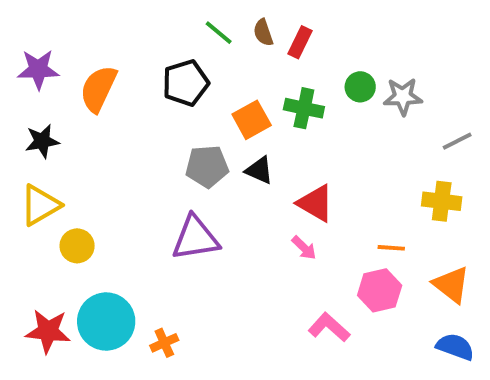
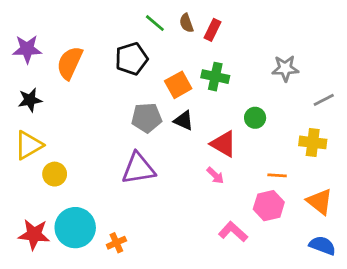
green circle: (360, 87) -> (255, 118), moved

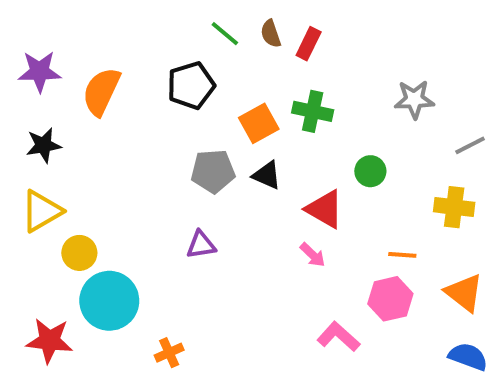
purple triangle: (138, 169) -> (201, 245), size x0.6
cyan circle: (75, 228) -> (109, 301), moved

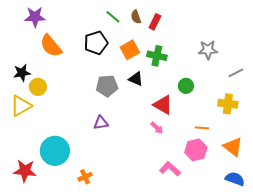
purple star: (40, 72) -> (35, 17), moved
orange semicircle: (101, 91) -> (51, 46), turned -65
orange square: (259, 123) -> (130, 50), moved
black triangle: (267, 175) -> (136, 79), moved
yellow circle: (79, 253) -> (38, 87), moved

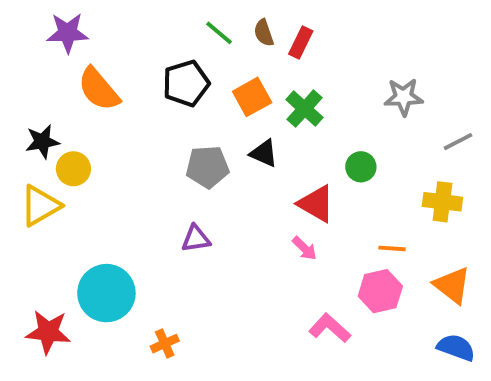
green cross: (157, 56) -> (305, 109), turned 30

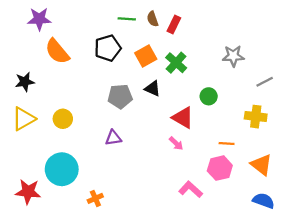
green line: (219, 33) -> (127, 19), turned -36
yellow circle: (73, 169) -> (63, 119), moved

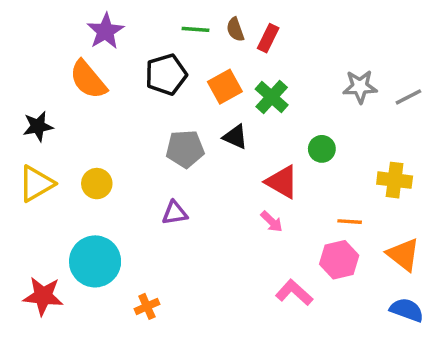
purple star: (39, 19) -> (105, 31), moved, turned -30
gray line: (265, 82) -> (408, 97), moved

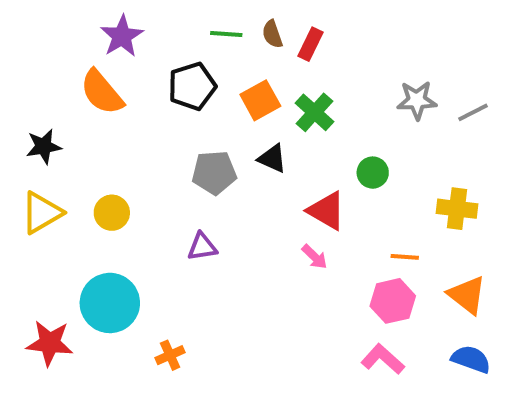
pink L-shape: (294, 293) -> (383, 359), moved

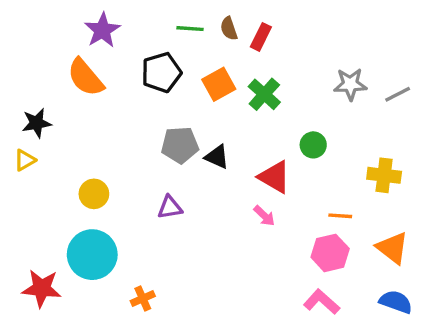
black triangle: (272, 158) -> (217, 157), moved
yellow triangle: (42, 213) -> (25, 160), moved, size x0.6
yellow circle: (112, 213) -> (94, 194), moved

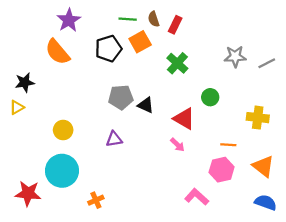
orange square: (219, 84) -> (140, 42), moved
pink L-shape: (322, 302) -> (197, 197), moved

